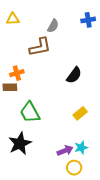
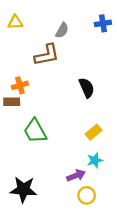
black semicircle: (74, 75) -> (87, 88), turned -60
black star: (20, 143) -> (23, 190), moved, turned 30
cyan star: (81, 147) -> (95, 160), moved

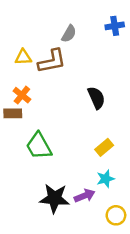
yellow triangle: (15, 22) -> (23, 57), moved
orange cross: (20, 85) -> (22, 95), turned -35
black star: (23, 190) -> (55, 198), moved
yellow circle: (87, 195) -> (116, 215), moved

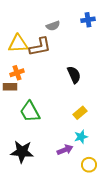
gray semicircle: (69, 34) -> (53, 26), turned 40
yellow triangle: (23, 57) -> (18, 44), size x1.5
orange cross: (22, 95) -> (17, 73), turned 32
black star: (55, 198) -> (22, 152), moved

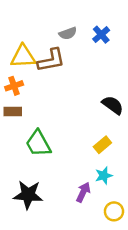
blue cross: (88, 20) -> (101, 35), moved, turned -32
orange cross: (17, 73) -> (14, 86), moved
black semicircle: (74, 75) -> (113, 105), moved, turned -30
purple arrow: (65, 150) -> (83, 192), turned -42

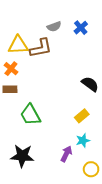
orange cross: (14, 86) -> (11, 69), turned -32

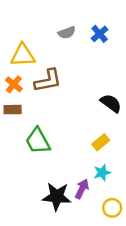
brown L-shape: (41, 48) -> (48, 81), moved
black star: (22, 156) -> (57, 197), moved

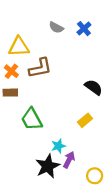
gray semicircle: (67, 33) -> (56, 27), turned 48
cyan star: (102, 173) -> (58, 146), moved
black star: (57, 197) -> (48, 166), turned -30

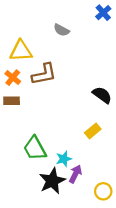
blue cross: (84, 29) -> (103, 13), moved
green trapezoid: (32, 119) -> (35, 148), moved

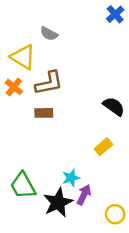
gray semicircle: (61, 30) -> (49, 34), moved
yellow triangle: (21, 51) -> (23, 57), turned 35
brown rectangle: (12, 101) -> (44, 113), moved
green trapezoid: (35, 148) -> (23, 186), moved

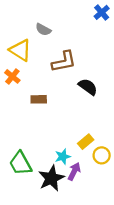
brown L-shape: (49, 83) -> (64, 62), moved
black semicircle: (114, 106) -> (88, 87), moved
yellow rectangle: (103, 147) -> (86, 142), moved
yellow circle: (115, 214) -> (102, 155), moved

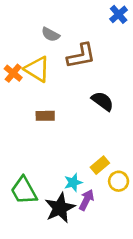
yellow triangle: (20, 50) -> (37, 69), moved
brown L-shape: (64, 62) -> (81, 56), moved
orange cross: (12, 76) -> (13, 73), moved

